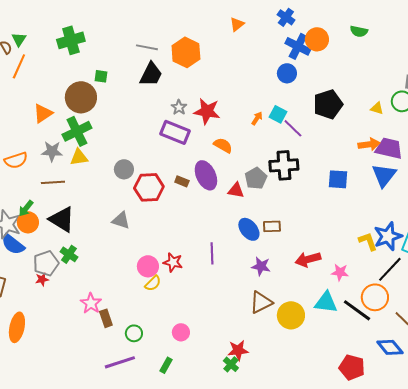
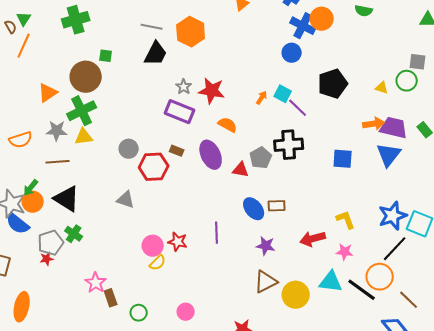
brown rectangle: (182, 181) -> (177, 151), moved
yellow L-shape: (368, 241) -> (346, 220), moved

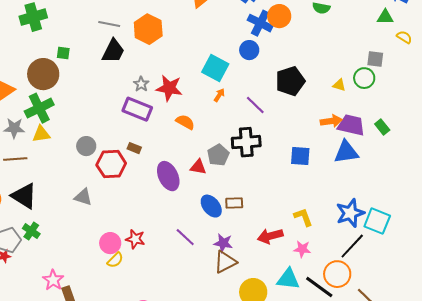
cyan square: (283, 94) -> (215, 68), moved, size x1.5
purple ellipse: (211, 155) -> (168, 176), moved
blue triangle: (389, 155) -> (346, 152), turned 44
purple line: (217, 233) -> (185, 237), moved, turned -45
brown triangle: (266, 282) -> (225, 262), moved

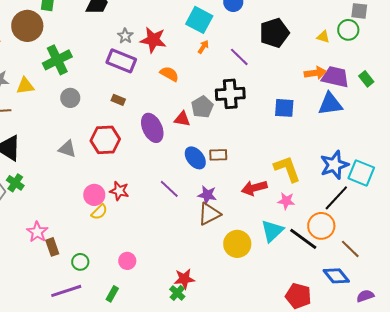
green cross: (39, 108) -> (57, 60), moved
red hexagon: (111, 164) -> (105, 140), moved
yellow L-shape: (303, 217) -> (287, 169), size x1.4
cyan triangle: (288, 279) -> (272, 231), turned -50

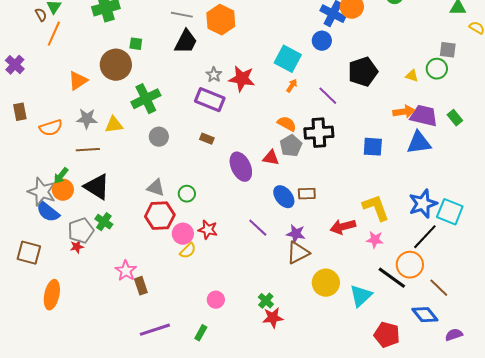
orange semicircle: (169, 74) -> (287, 124), moved
red hexagon: (105, 140) -> (160, 216), moved
cyan triangle: (272, 231) -> (361, 296), moved
green circle: (80, 262) -> (187, 194), moved
green cross: (177, 293) -> (266, 301), moved

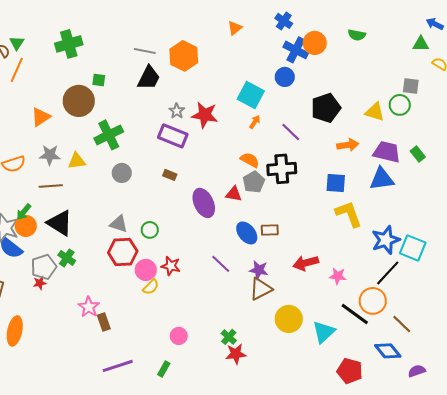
yellow triangle: (412, 76) -> (375, 112), size x1.5
orange arrow: (404, 112) -> (348, 145), moved
yellow L-shape: (376, 208) -> (349, 214), moved

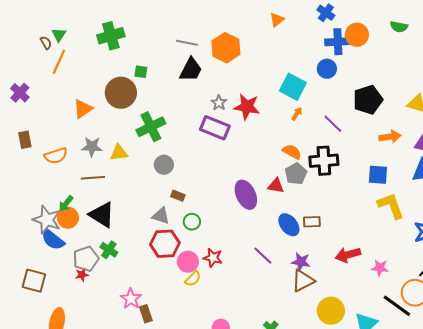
blue cross: (296, 50) -> (338, 42), turned -30
brown rectangle: (170, 175) -> (178, 196), moved

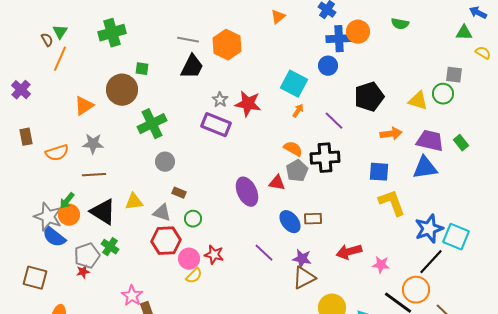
yellow triangle: (119, 153) -> (134, 202), moved

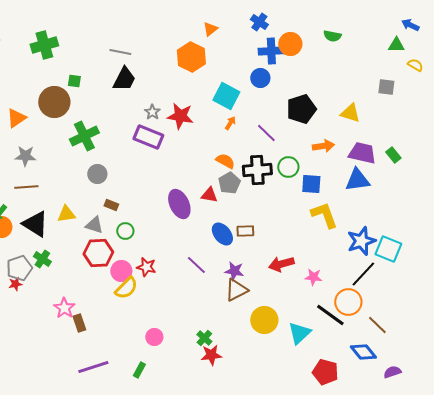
orange hexagon: (227, 45) -> (191, 57), moved
green circle: (443, 94) -> (288, 167), moved
yellow semicircle: (194, 276) -> (126, 288), size x1.4

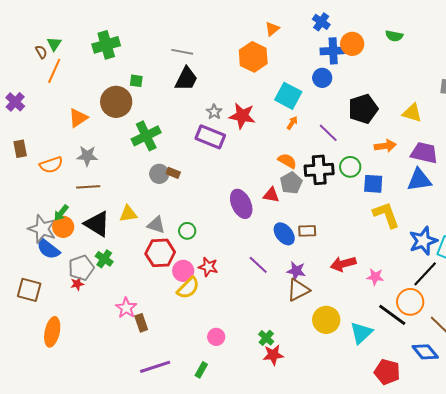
brown rectangle: (111, 205) -> (173, 173), moved

